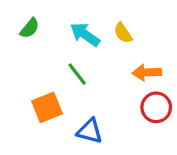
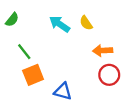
green semicircle: (30, 28) -> (12, 20), moved
green line: (77, 74) -> (24, 52), moved

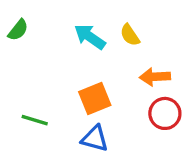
green line: (24, 52) -> (35, 120), moved, turned -35
orange square: (33, 75) -> (95, 98), moved

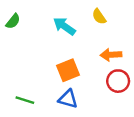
yellow semicircle: (130, 35) -> (99, 17), moved
green line: (35, 120) -> (25, 100), moved

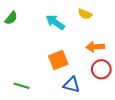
yellow semicircle: (99, 17) -> (85, 14), turned -32
blue triangle: (68, 99) -> (72, 85), moved

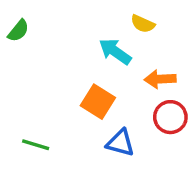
cyan arrow: (55, 22) -> (115, 51), moved
orange square: (58, 60) -> (98, 102), turned -36

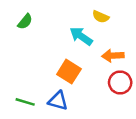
green semicircle: (18, 31) -> (25, 22), moved
blue triangle: (120, 143) -> (58, 101), moved

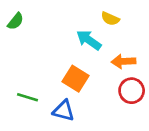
green semicircle: (25, 22) -> (16, 21), moved
green line: (25, 102) -> (28, 97), moved

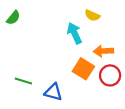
cyan arrow: (89, 40) -> (74, 33), turned 30
orange square: (76, 79) -> (83, 69), moved

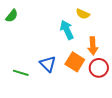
orange arrow: (103, 51) -> (93, 46), turned -90
blue triangle: (53, 92) -> (48, 64), moved, turned 30

